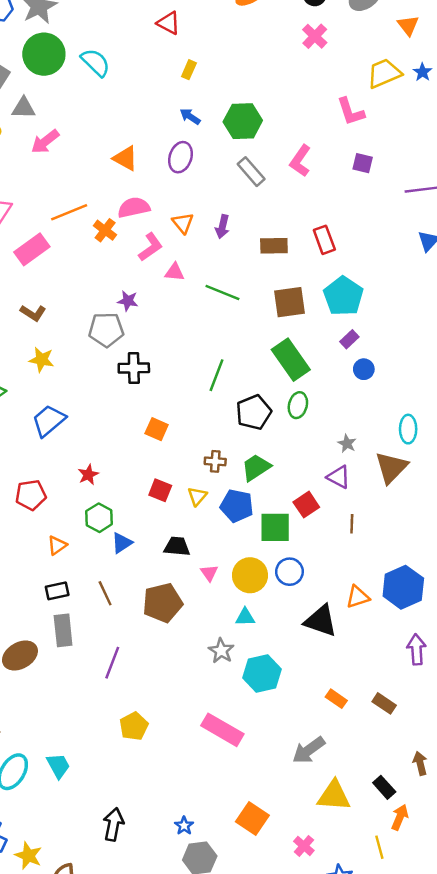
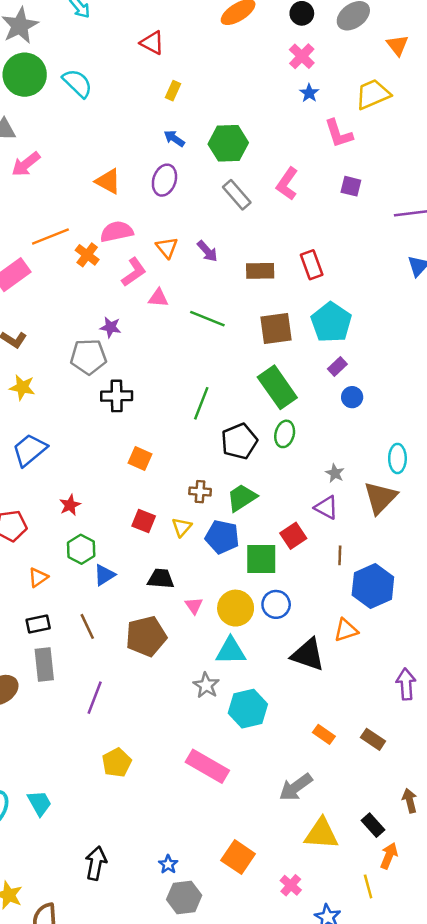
blue star: (422, 72) -> (309, 93), moved
purple arrow: (222, 227) -> (207, 251), turned -55
blue hexagon: (403, 587) -> (373, 586), moved
cyan triangle: (245, 617) -> (231, 651), size x1.5

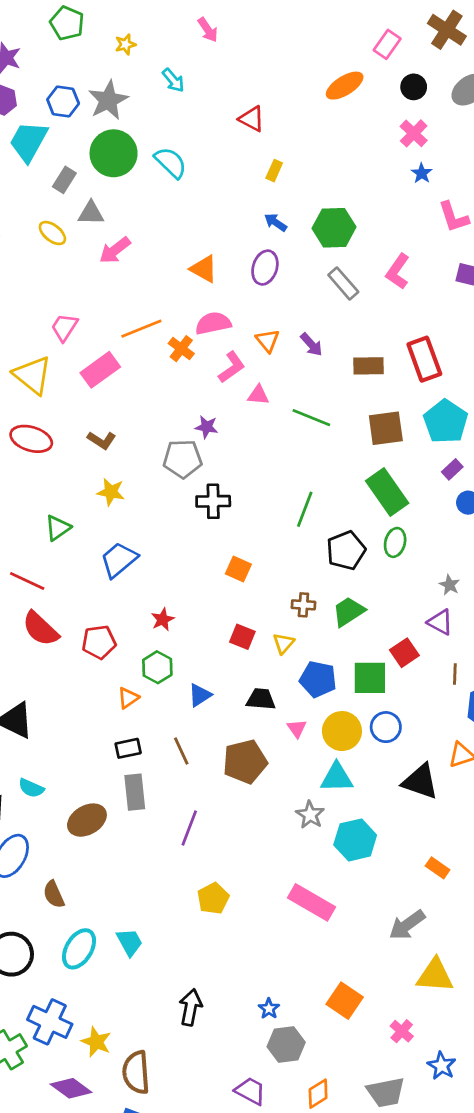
red rectangle: (312, 265) -> (424, 359), size x1.4
blue pentagon: (222, 537) -> (318, 679), moved
green hexagon: (81, 549) -> (157, 667), moved

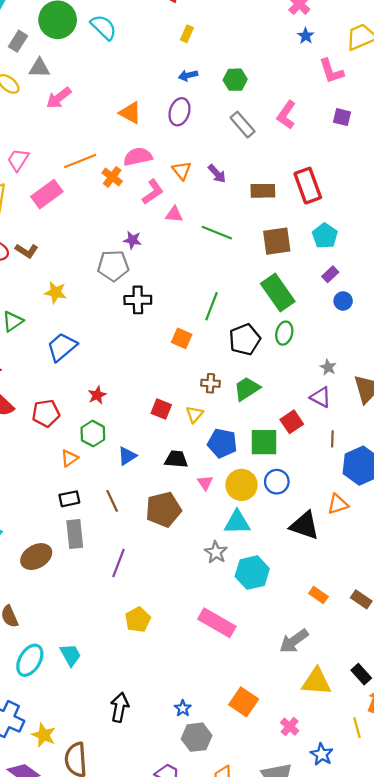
blue arrow: (276, 222) -> (188, 75), turned -48
green hexagon: (334, 228) -> (235, 80), size x0.7
cyan pentagon: (446, 422) -> (325, 236), size x0.7
brown L-shape: (102, 440) -> (27, 251), moved
orange square: (238, 569) -> (182, 338), moved

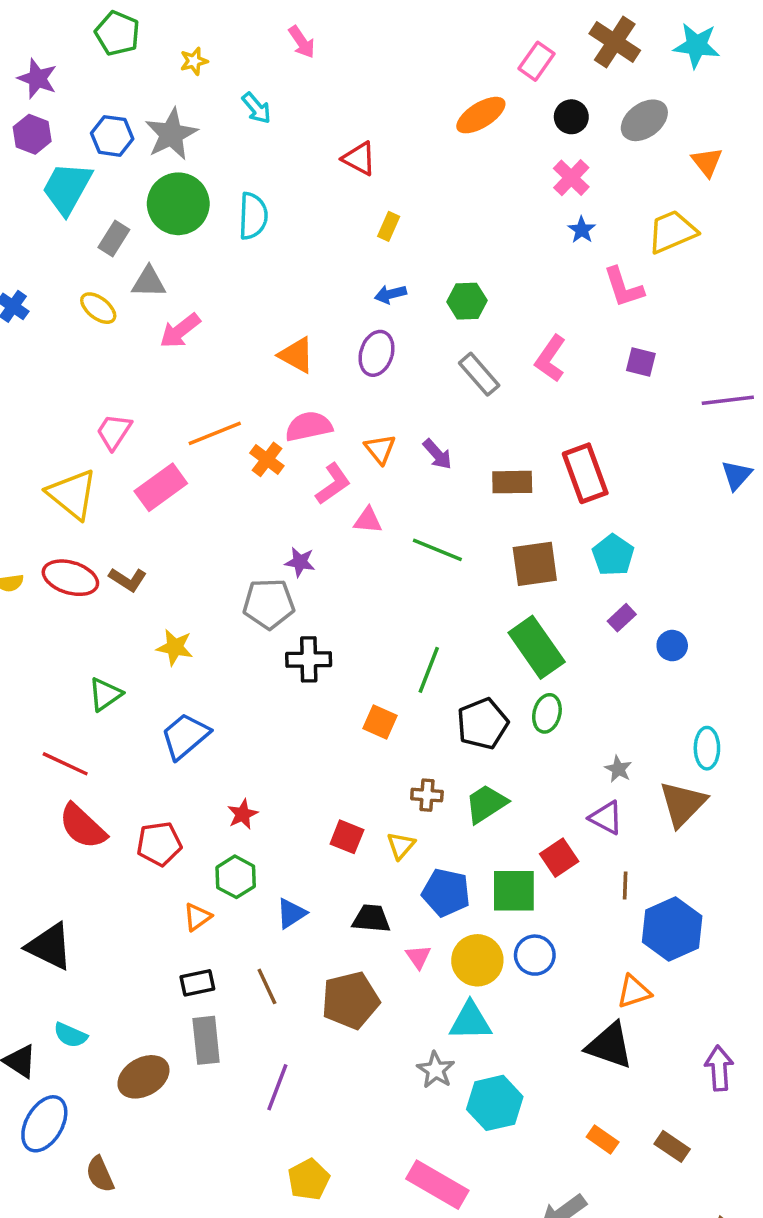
cyan semicircle: (104, 27) -> (253, 216), turned 48
blue circle: (343, 301) -> (672, 646), moved
black triangle: (305, 526) -> (610, 1046), moved

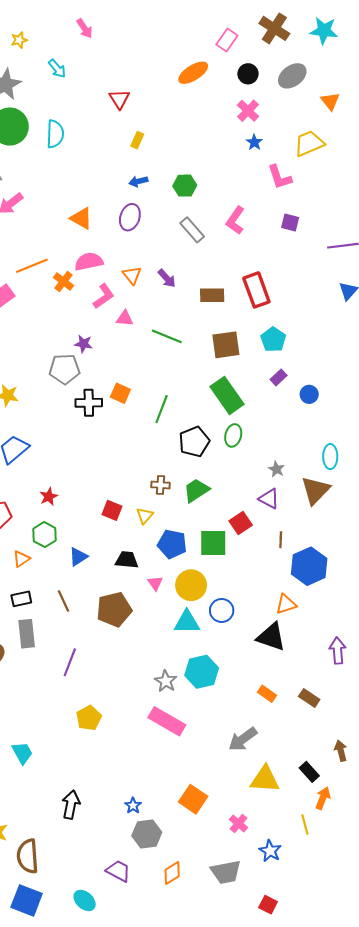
red triangle: (359, 159) -> (119, 99), turned 30
orange square: (380, 722) -> (120, 393), moved
blue circle: (535, 955) -> (222, 610), moved
gray star: (436, 1070) -> (166, 681), moved

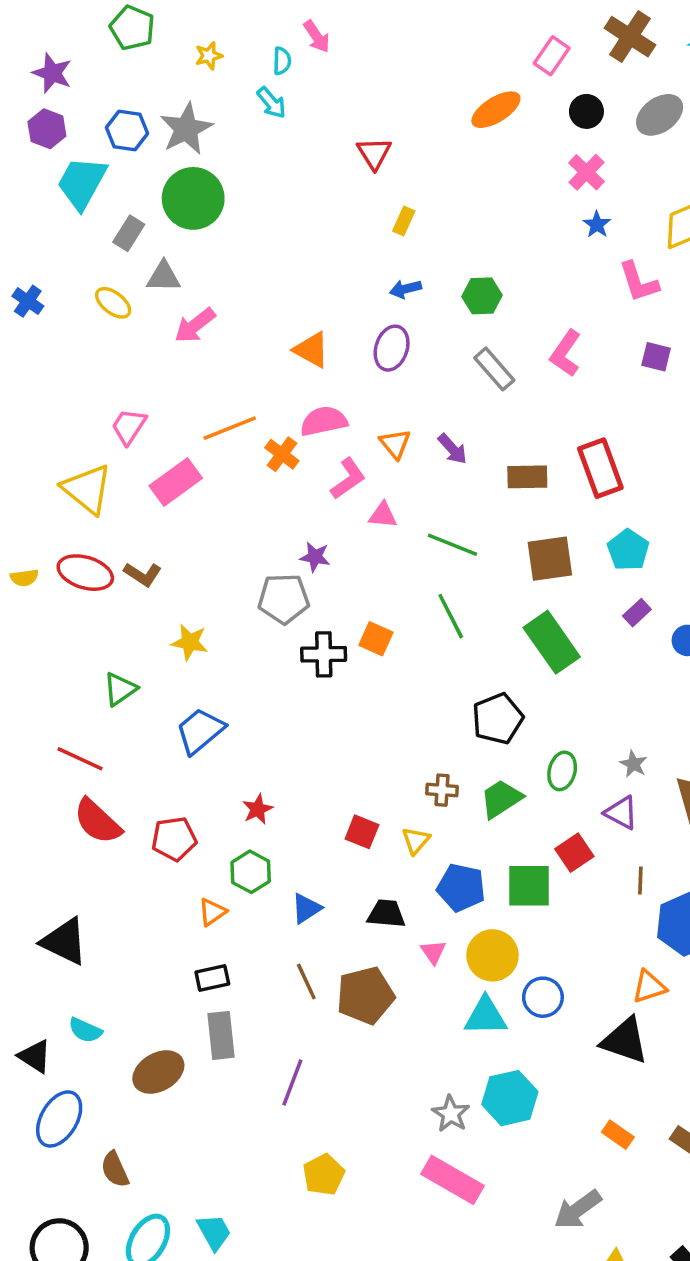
cyan semicircle: (55, 134) -> (282, 61), moved, size x0.6
green line: (162, 409) -> (451, 616), moved, turned -48
green ellipse: (233, 435) -> (562, 771), moved
brown line: (63, 601) -> (306, 981), moved

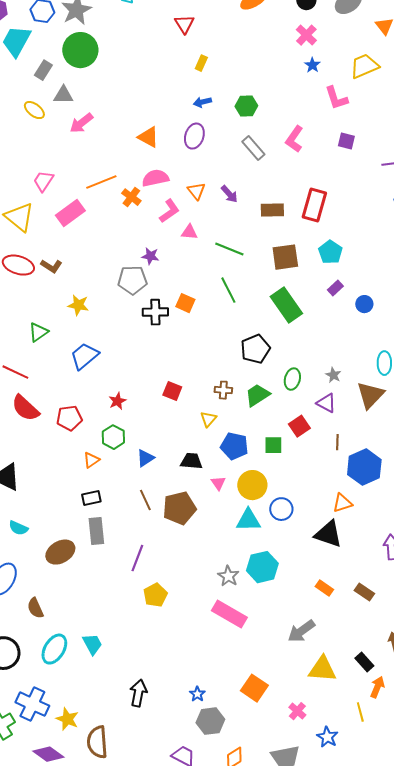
red rectangle: (600, 468) -> (314, 205), turned 36
red square: (362, 832) -> (172, 391), moved
green square: (529, 886) -> (273, 445), size x0.7
yellow pentagon: (324, 1175) -> (155, 595), moved

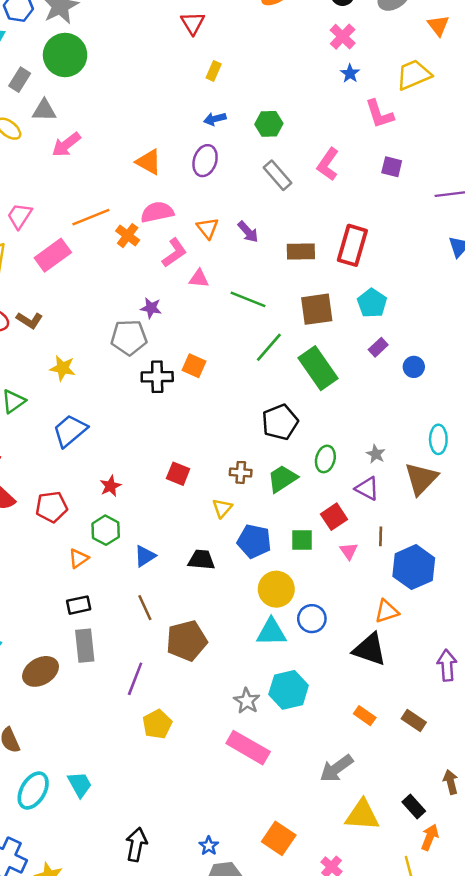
green line: (228, 290) -> (269, 347), moved, turned 68
pink triangle: (218, 483) -> (349, 551), moved
brown pentagon: (179, 508) -> (187, 641), moved

